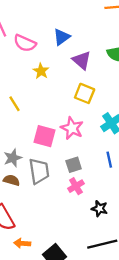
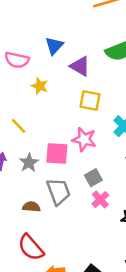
gray star: (13, 158) -> (29, 163), moved

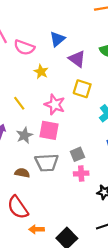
pink star: (84, 139) -> (55, 105), moved
gray trapezoid: (58, 191) -> (47, 163), turned 100
pink cross: (100, 200) -> (81, 173), turned 32

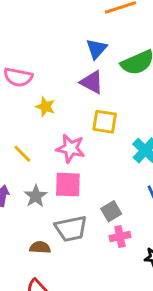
blue triangle: (57, 39) -> (96, 49), moved

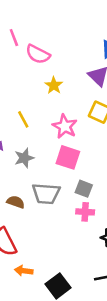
pink square: (68, 185) -> (68, 157), moved
gray square: (111, 211) -> (84, 189), turned 36

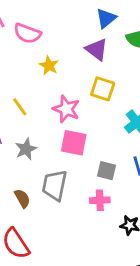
gray square: (84, 189) -> (107, 171), moved
gray trapezoid: (46, 194) -> (55, 185), turned 104
brown semicircle: (16, 202) -> (22, 198), turned 48

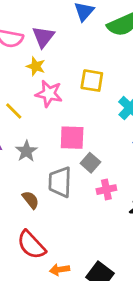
purple triangle: (97, 49) -> (43, 37), moved, turned 40
pink star: (66, 109) -> (49, 94), moved
gray square: (107, 171) -> (90, 163), moved, turned 36

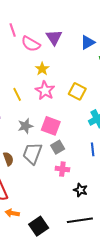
purple triangle: (43, 37) -> (54, 37), moved, turned -30
gray star: (26, 151) -> (25, 126), moved

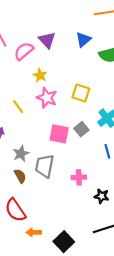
pink semicircle: (31, 44) -> (24, 51), turned 120
gray star: (25, 126) -> (21, 154), moved
gray square: (58, 147) -> (81, 129), moved

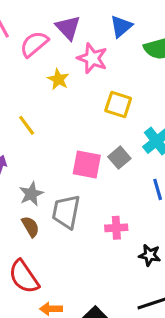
pink star: (47, 98) -> (92, 58), moved

